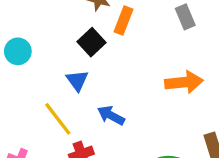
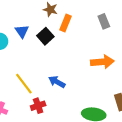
blue triangle: (77, 80) -> (22, 31), moved

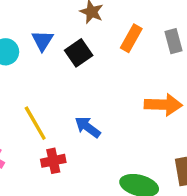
orange rectangle: (65, 23) -> (131, 38), moved

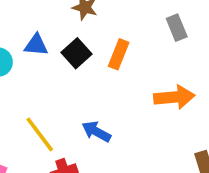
orange rectangle: (131, 38) -> (119, 54), moved
blue triangle: (42, 40) -> (36, 45), turned -50

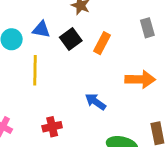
blue arrow: (96, 132) -> (96, 102), moved
yellow line: (40, 134) -> (35, 70), moved, turned 32

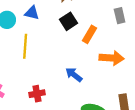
black square: (71, 39) -> (68, 21), moved
orange rectangle: (102, 43) -> (90, 34), moved

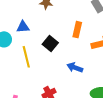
black square: (68, 21) -> (50, 43), moved

